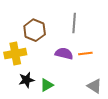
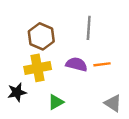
yellow cross: (15, 54) -> (38, 68), moved
black star: (26, 80) -> (17, 92), moved

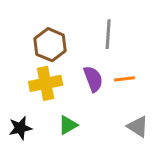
purple semicircle: (76, 64) -> (93, 79), turned 55
black star: (17, 92) -> (20, 128), moved

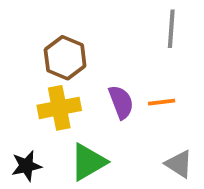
gray line: (108, 34) -> (171, 29), moved
green triangle: (68, 125) -> (88, 162), size x1.5

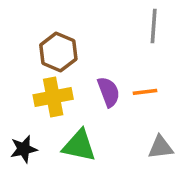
green triangle: (88, 162) -> (79, 146), turned 42
gray triangle: (179, 164) -> (161, 147), turned -40

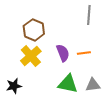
yellow cross: (53, 97) -> (31, 56), turned -30
green triangle: (79, 146) -> (68, 84), moved

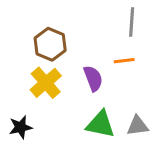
orange line: (84, 53) -> (124, 61), moved

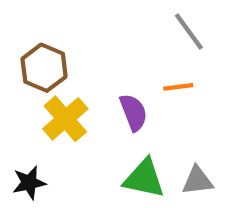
gray line: (132, 22) -> (189, 31), turned -40
brown hexagon: (50, 44) -> (44, 68), moved

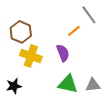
orange line: (178, 87) -> (74, 31), moved, turned -32
yellow cross: (65, 119) -> (31, 56), turned -30

